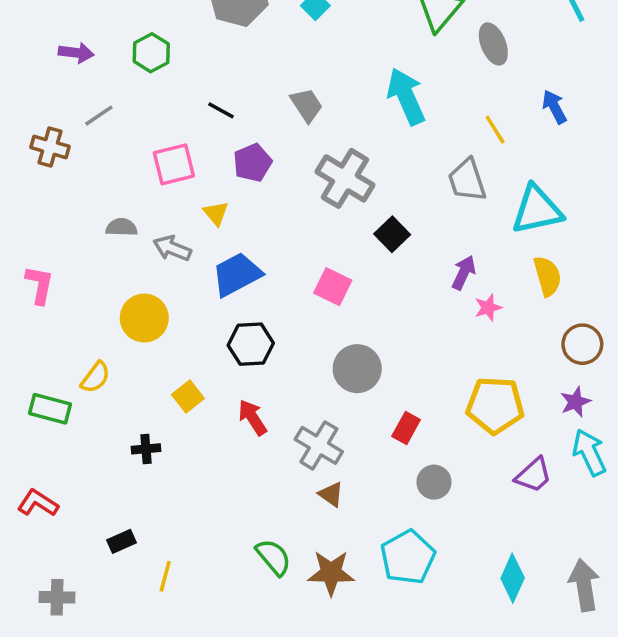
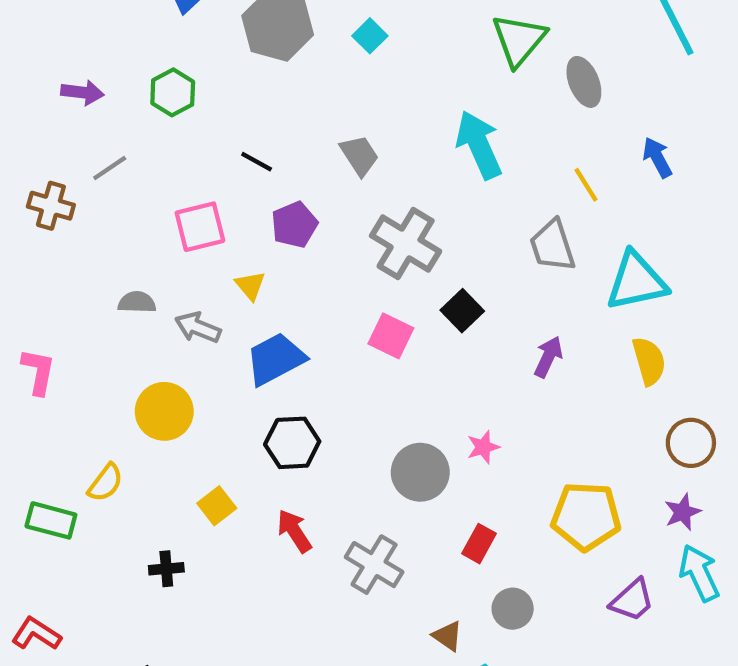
pink square: (333, 287) -> (391, 336), moved
pink star: (488, 308) -> (483, 447), moved
brown triangle: (331, 494) -> (448, 636), moved

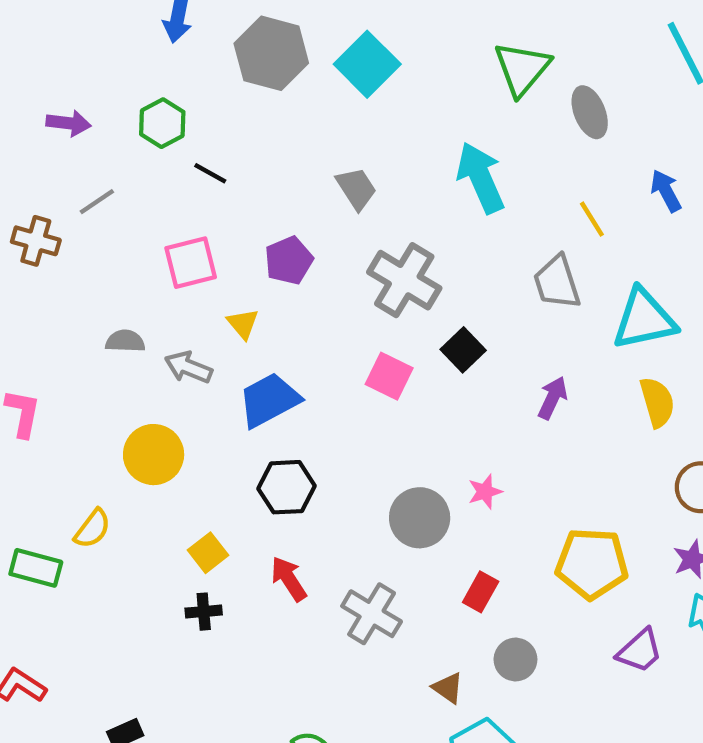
cyan square: (370, 36) -> (367, 64), size x1.8
black line: (257, 162) -> (210, 173), moved
black cross: (166, 569) -> (204, 612), moved

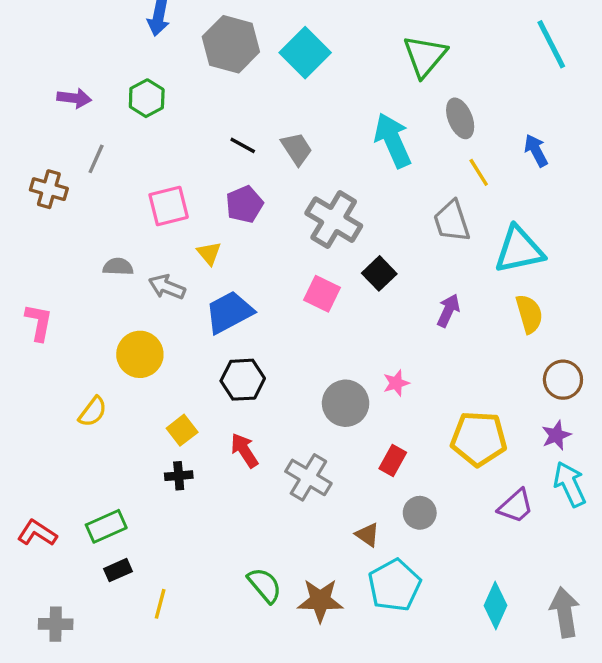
gray ellipse: (590, 112) -> (460, 118), moved
black line: (210, 173) -> (243, 145), moved
gray line: (97, 202) -> (96, 159), turned -32
green rectangle: (36, 568) -> (106, 526), moved, turned -39

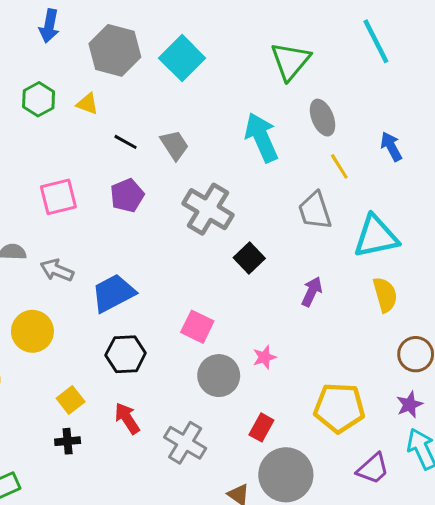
cyan line: (551, 44) -> (376, 41), moved
yellow triangle: (209, 253) -> (87, 104), moved, turned -30
pink square: (322, 294) -> (197, 327), moved
gray circle: (420, 513) -> (286, 475), size x1.8

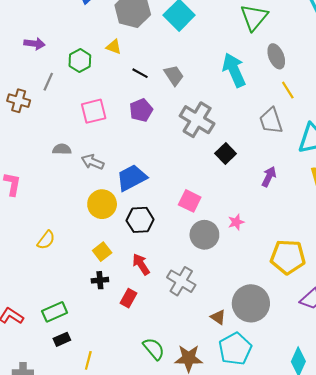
green hexagon: (39, 99) -> (80, 61), moved
yellow circle: (32, 331) -> (102, 204), moved
red rectangle: (261, 427) -> (128, 298), moved

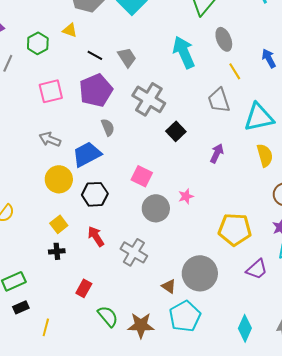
purple pentagon: (141, 110) -> (96, 90), size x1.5
gray semicircle: (62, 149) -> (108, 127), moved, turned 66
red rectangle: (128, 298) -> (84, 288), moved

